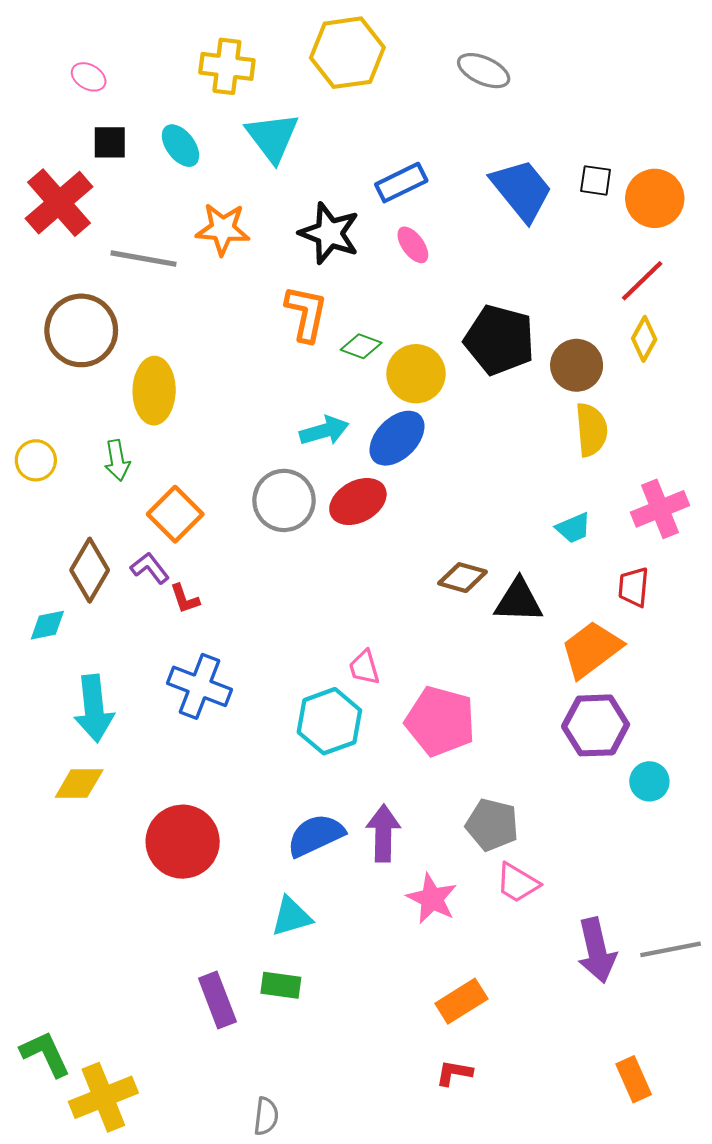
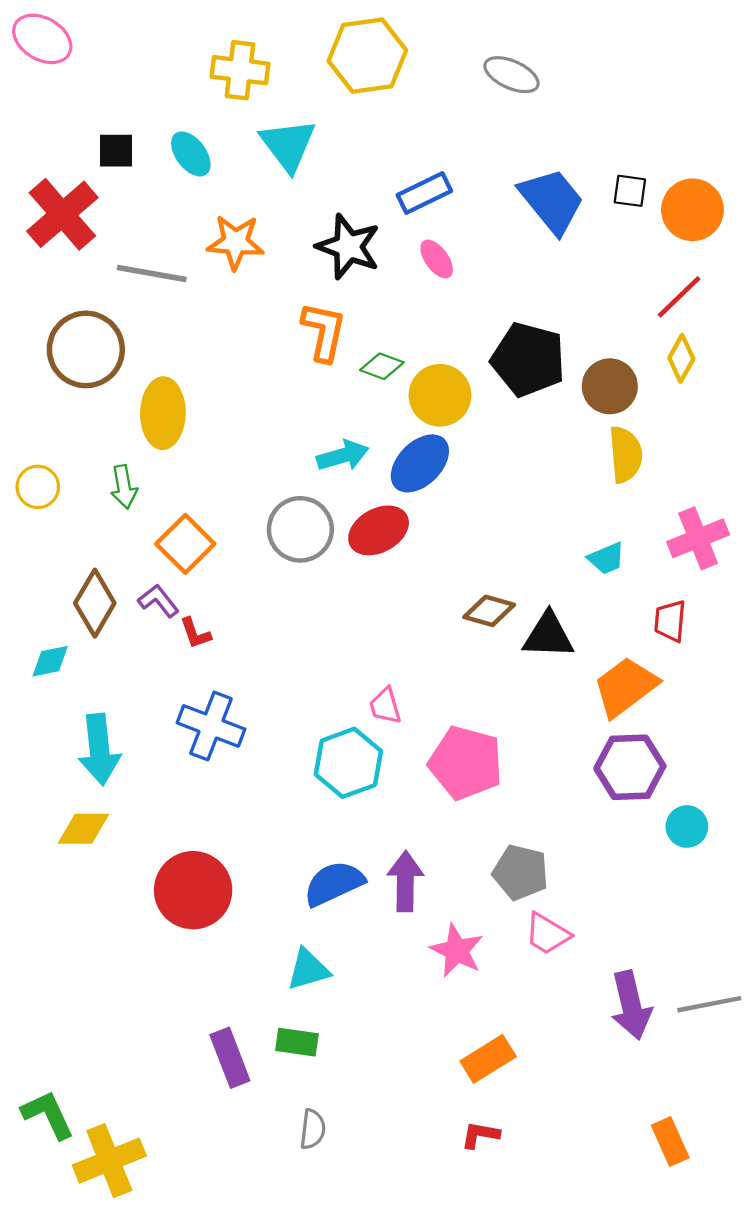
pink ellipse: (89, 77) -> (42, 39), moved, size x1.6
gray semicircle: (266, 1116) -> (313, 1129), moved

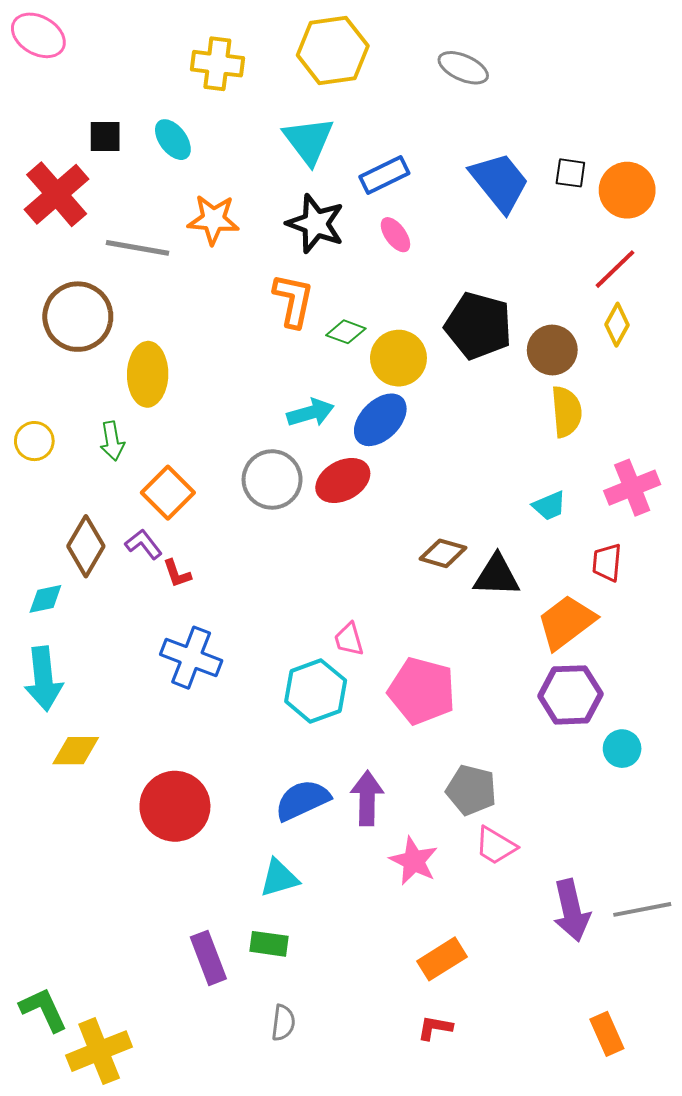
cyan triangle: (288, 145) -> (308, 141), moved
cyan arrow: (99, 749) -> (43, 679), moved

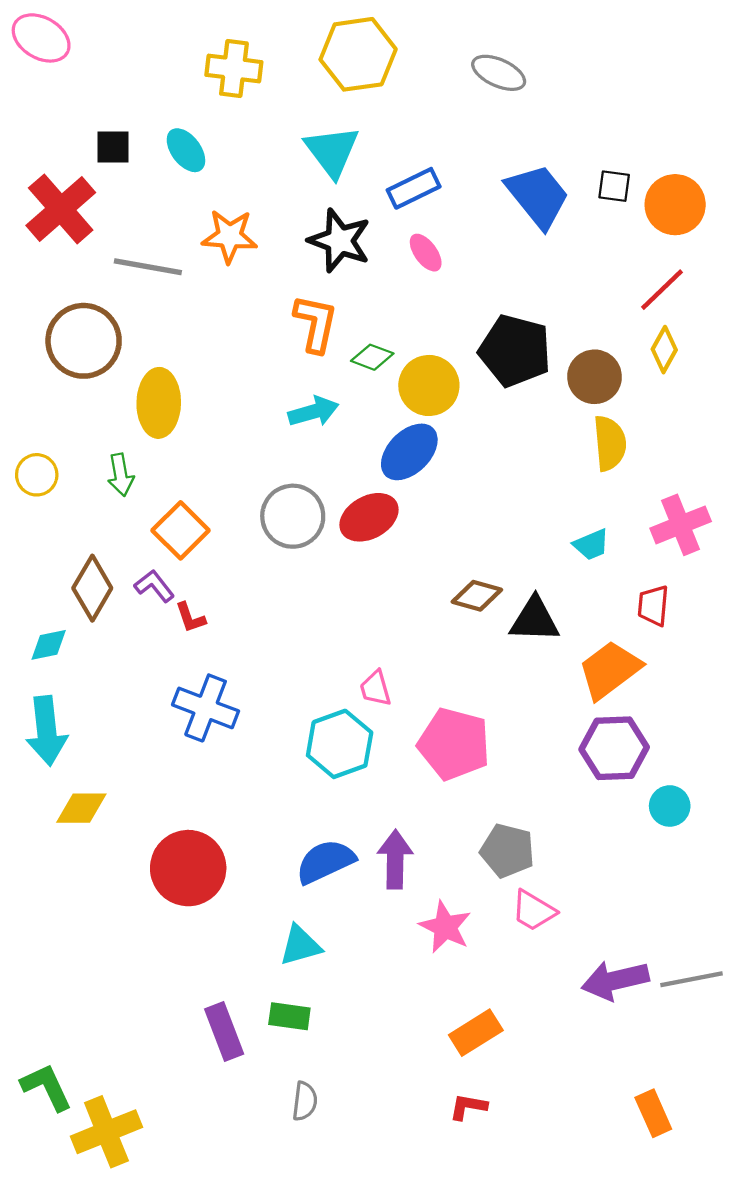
cyan arrow: (310, 413) -> (313, 412), moved
purple arrow: (571, 910) -> (615, 980), turned 90

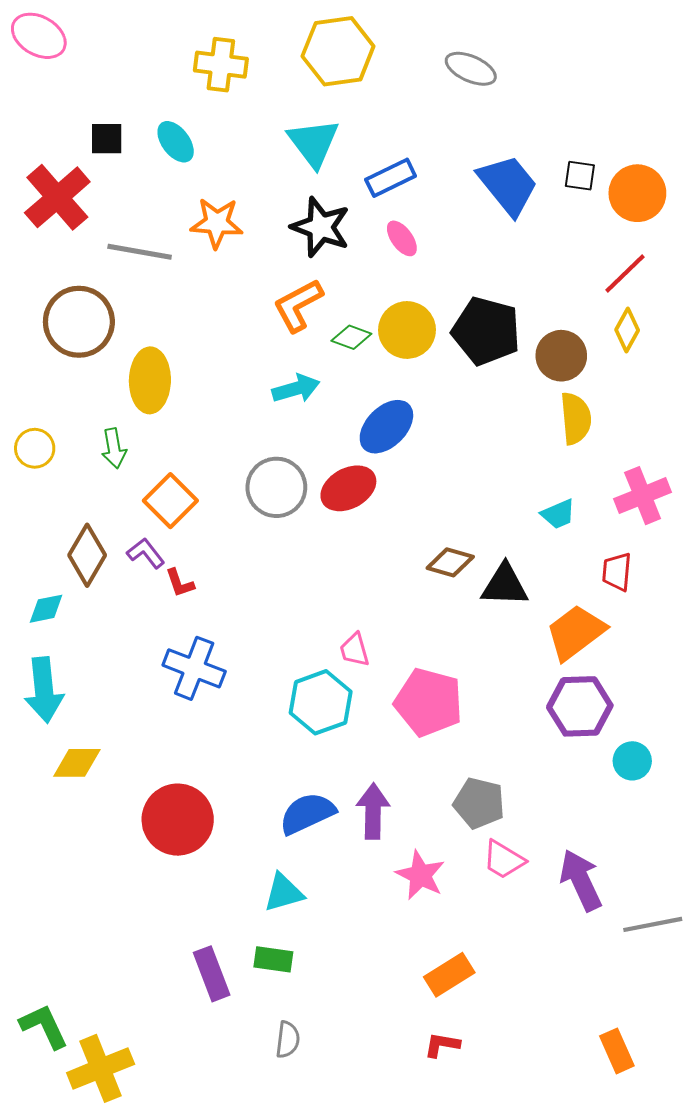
orange L-shape: (316, 323) -> (298, 305), turned -130
yellow circle: (429, 385) -> (407, 330), moved
purple arrow: (615, 980) -> (581, 880), moved, turned 78

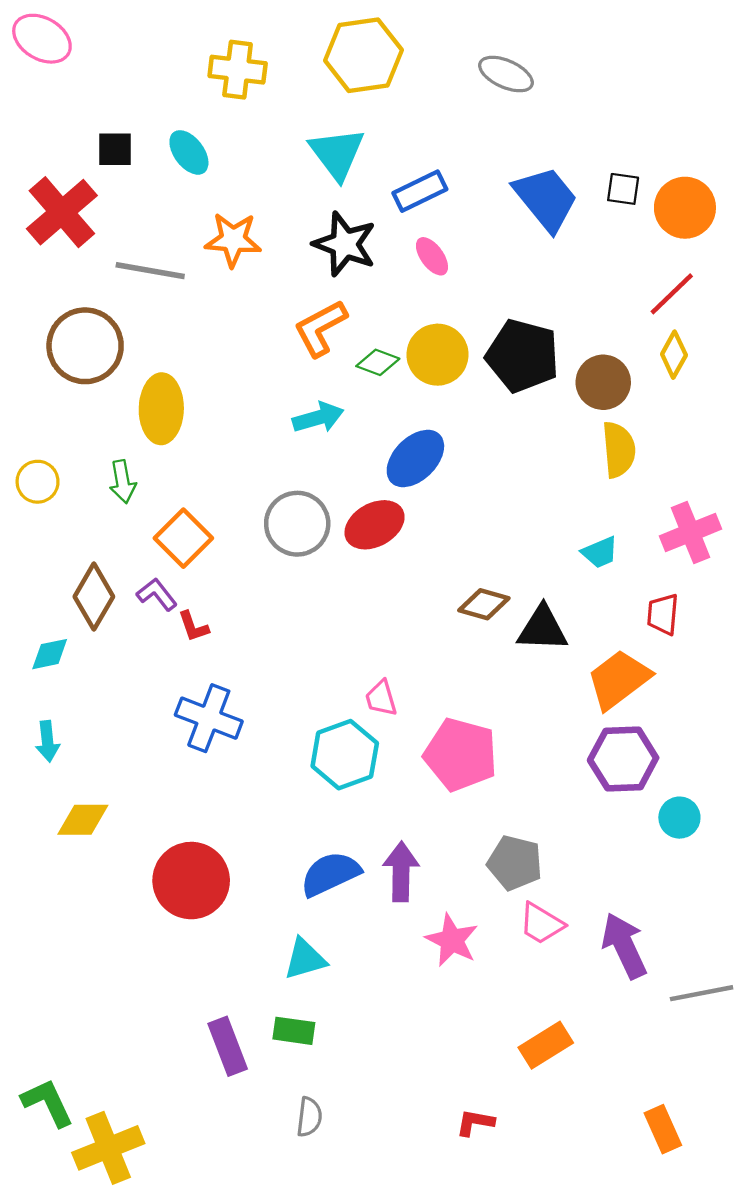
cyan arrow: (44, 690) -> (48, 741), size x0.6
orange rectangle: (449, 975) -> (546, 1045), moved

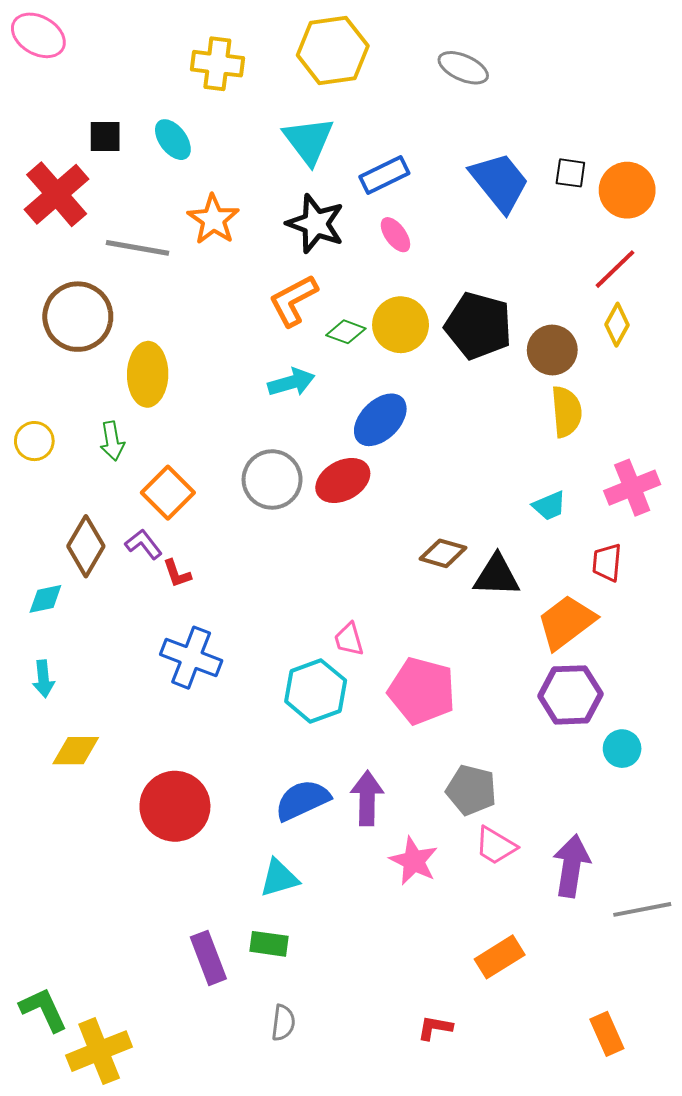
orange star: (233, 240) -> (213, 220), turned 30
purple arrow: (624, 946) -> (571, 866), turned 34

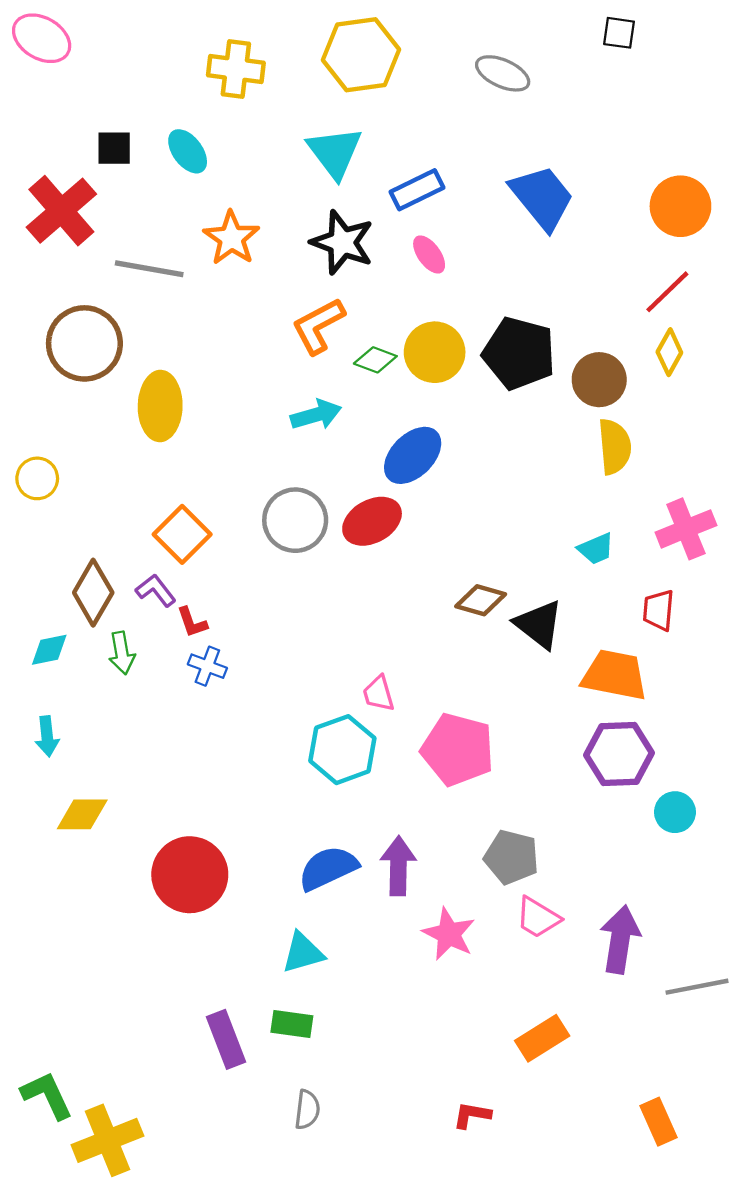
black square: (570, 173) -> (619, 33), moved
green arrow: (112, 441) -> (122, 653), moved
black triangle: (497, 576) -> (539, 624), turned 36
orange trapezoid: (566, 622) -> (615, 675), turned 48
blue cross: (191, 658) -> (207, 666), moved, size x0.6

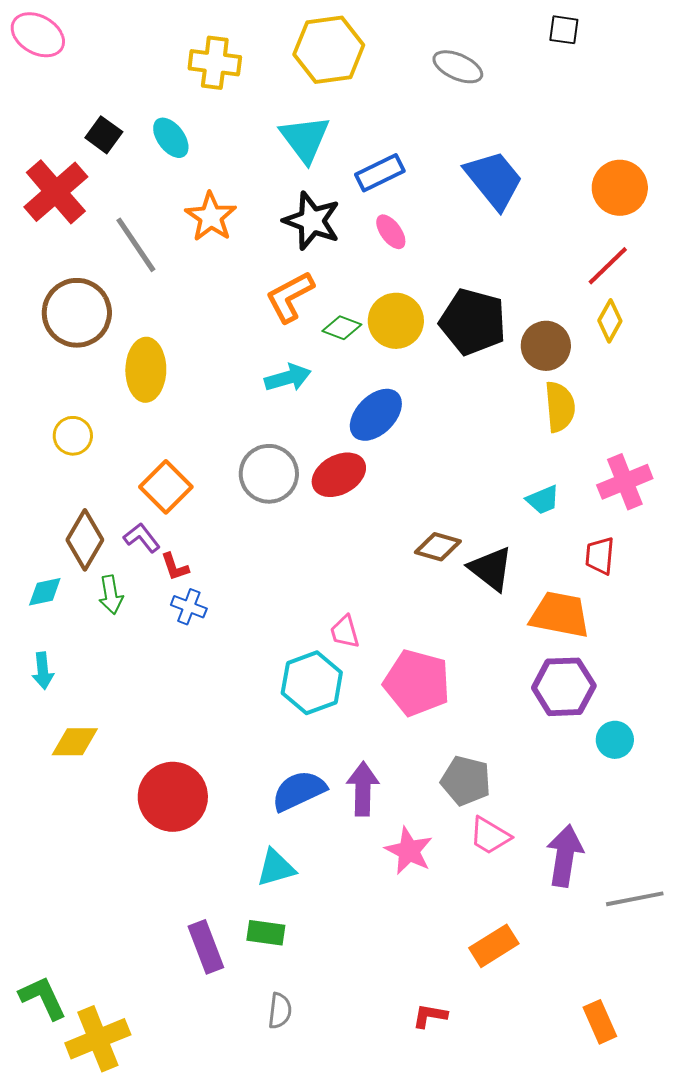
black square: (114, 148) -> (104, 135), turned 36
gray line: (149, 269) -> (136, 245), turned 46
yellow circle: (37, 478) -> (73, 436), moved

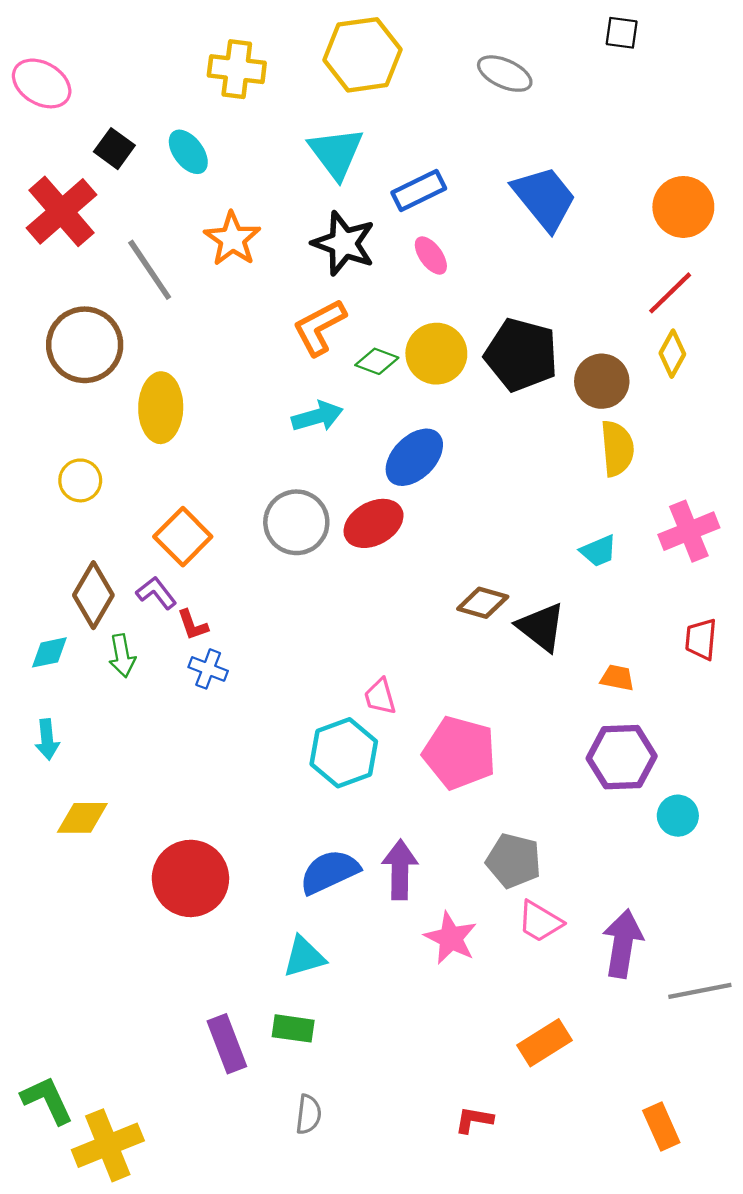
pink ellipse: (38, 35) -> (42, 83), moved
red trapezoid: (600, 556) -> (701, 639), moved
orange trapezoid: (560, 615) -> (617, 678), size x0.5

